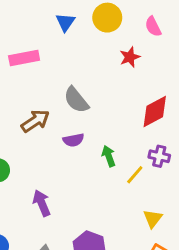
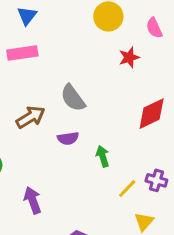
blue triangle: (65, 22) -> (27, 16), moved
purple cross: (159, 156) -> (156, 180), moved
yellow line: (135, 175) -> (127, 189), moved

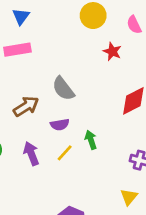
red star: (129, 57) -> (112, 51), turned -30
yellow line: (127, 189) -> (65, 153), moved
purple arrow: (33, 200) -> (31, 154), moved

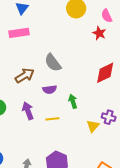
red star: (112, 51) -> (99, 33), moved
yellow line: (65, 153) -> (52, 119), moved, turned 40
yellow triangle: (129, 197) -> (93, 126), moved

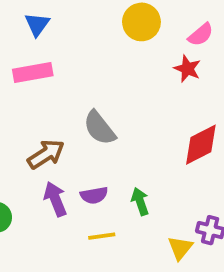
pink semicircle: (107, 16) -> (201, 35), turned -104
purple semicircle: (50, 89) -> (94, 195), moved
purple arrow: (28, 111) -> (55, 199), moved

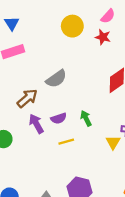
yellow circle: (141, 22) -> (72, 26), moved
gray semicircle: (99, 128) -> (56, 79), turned -80

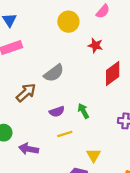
red star: (103, 37) -> (95, 45), moved
purple arrow: (36, 124) -> (29, 149), moved, turned -48
yellow triangle: (113, 142) -> (94, 155), moved

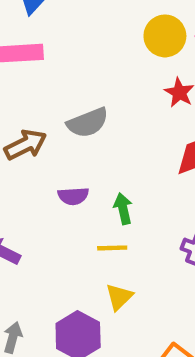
yellow circle: (68, 22) -> (165, 36), moved
yellow line: (65, 134) -> (112, 248), moved

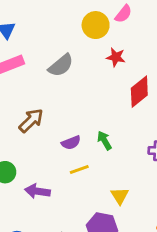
gray semicircle: (88, 123) -> (61, 65), moved
yellow line: (112, 248) -> (79, 170), moved

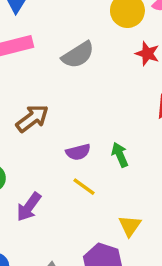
yellow line: (79, 170) -> (84, 187), turned 48
purple arrow: (37, 191) -> (29, 207), turned -70

